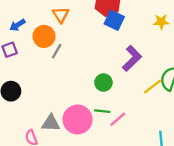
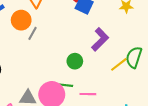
green line: (102, 111) -> (66, 85), moved
pink line: (118, 119) -> (88, 94), turned 42

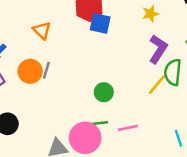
orange circle: (21, 20) -> (30, 71), moved
purple L-shape: (100, 39) -> (158, 49), moved

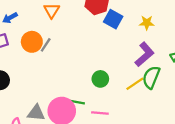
blue square: (100, 23) -> (113, 19), moved
green circle: (104, 92) -> (100, 79), moved

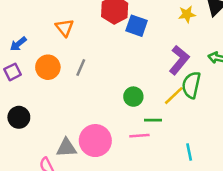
yellow star: (147, 23) -> (187, 14), moved
gray line: (46, 45) -> (81, 68), moved
green line: (77, 102) -> (153, 120), moved

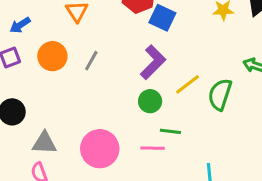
purple L-shape: (179, 60) -> (153, 62), moved
yellow line: (174, 96) -> (187, 84), moved
gray triangle: (66, 148) -> (44, 143), moved

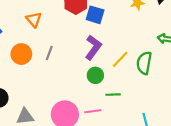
pink line: (153, 148) -> (93, 111), moved

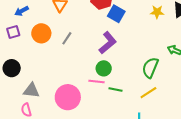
yellow line: (120, 59) -> (148, 93), moved
pink line: (93, 111) -> (97, 81), moved

